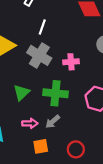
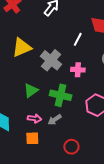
white line: (42, 27) -> (78, 39), moved
orange square: (41, 146) -> (32, 138), moved

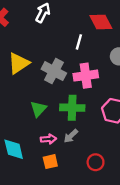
pink cross: (78, 70) -> (86, 76), size x1.5

